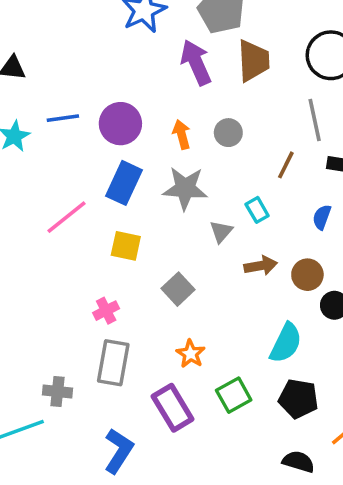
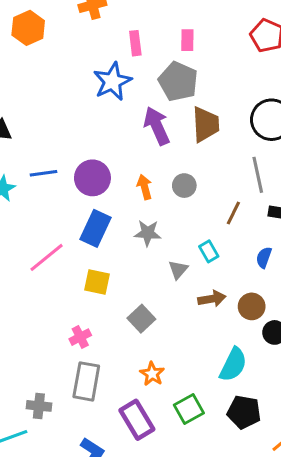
gray star: (185, 188) -> (148, 233), size x0.7

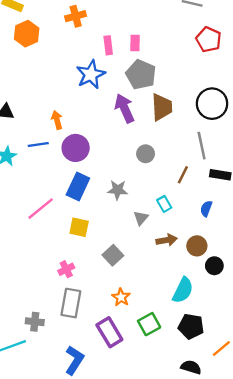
pink rectangle: (187, 40) -> (135, 43), moved
orange arrow: (144, 187) -> (57, 120), moved

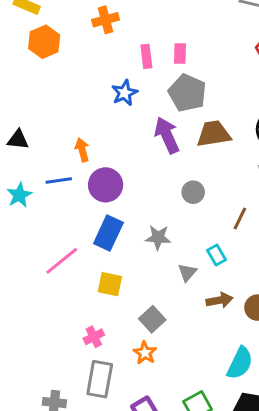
blue star: (91, 74) -> (125, 93), size x0.7
brown trapezoid: (162, 107) -> (214, 134), turned -96
orange star: (121, 297) -> (145, 353), moved

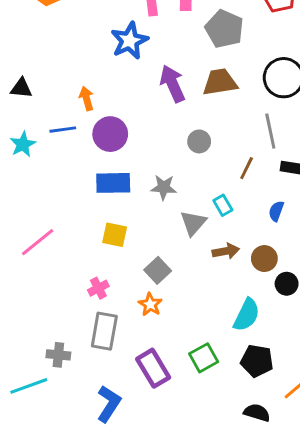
blue star: (125, 93) -> (129, 41), size x1.4
gray pentagon: (187, 93) -> (224, 29), moved
blue rectangle: (108, 233) -> (113, 183), turned 64
pink line: (62, 261) -> (38, 242), moved
gray triangle: (187, 273) -> (193, 223), size x1.4

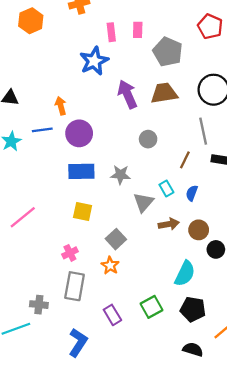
blue semicircle: (276, 211) -> (192, 193), moved
purple rectangle: (153, 368) -> (112, 315), size x0.7

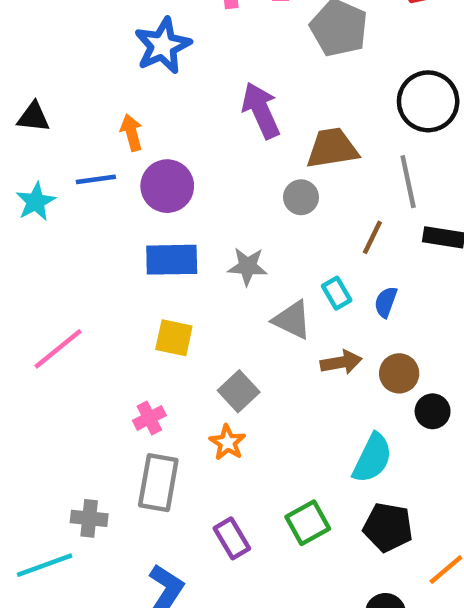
blue star: (94, 61) -> (163, 46), moved
brown trapezoid: (164, 93) -> (332, 148), moved
gray triangle: (143, 202) -> (292, 320), turned -45

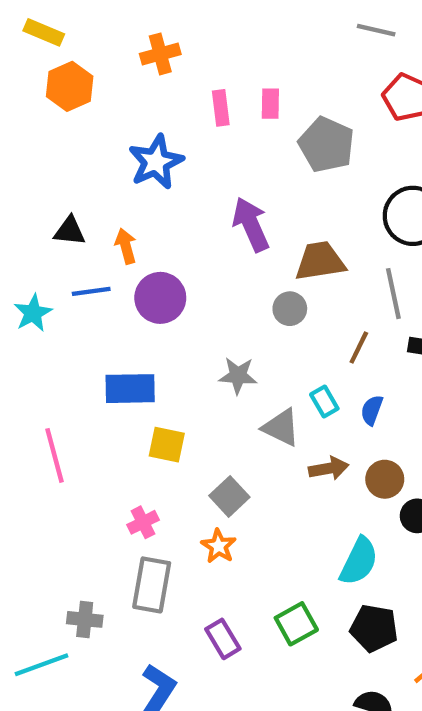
black triangle: (33, 117) -> (70, 231), moved
blue rectangle: (172, 260) -> (130, 389), moved
pink line: (58, 349) -> (55, 455), turned -66

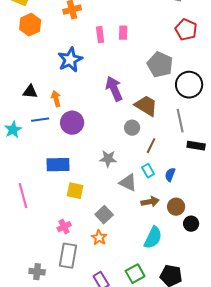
gray pentagon: (326, 145) -> (160, 65), moved
brown trapezoid: (320, 261) -> (146, 106), turned 40
brown line: (359, 348) -> (151, 146), moved
cyan semicircle: (359, 561) -> (153, 238), moved

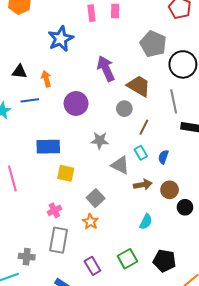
purple circle: (72, 123) -> (76, 103), moved
cyan semicircle: (153, 238) -> (146, 222), size x0.7

